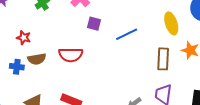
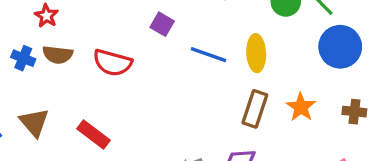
yellow ellipse: (171, 23) -> (256, 53), moved
blue line: (127, 34) -> (209, 55), turned 30

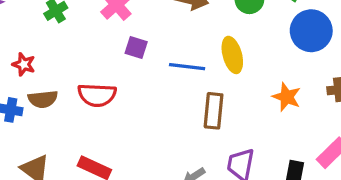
brown rectangle: (255, 109) -> (214, 111), moved

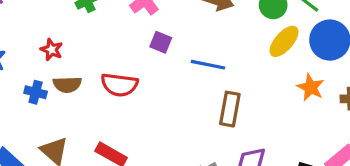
yellow ellipse: (232, 55) -> (284, 41), moved, turned 52
orange star: (287, 97) -> (311, 87), moved

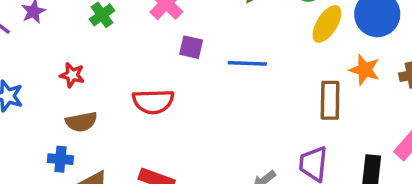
brown semicircle: (67, 84) -> (81, 122), moved
blue cross: (36, 92) -> (60, 159), moved
brown rectangle: (230, 109) -> (330, 100), moved

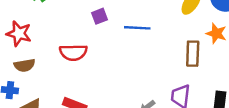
purple square: (191, 47) -> (99, 16), turned -35
red star: (72, 75) -> (19, 34), size x1.5

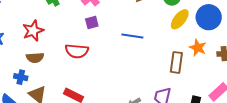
purple square: (99, 16) -> (92, 22), moved
red star: (19, 34) -> (33, 31), turned 30

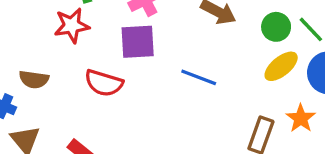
purple square: (92, 22) -> (138, 42), size x1.6
red star: (33, 31) -> (72, 25), moved

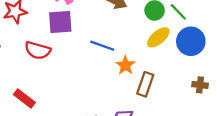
orange star: (301, 118) -> (125, 65), moved

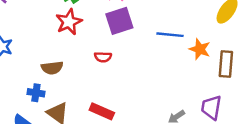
red semicircle: (38, 50) -> (103, 57), size x0.6

